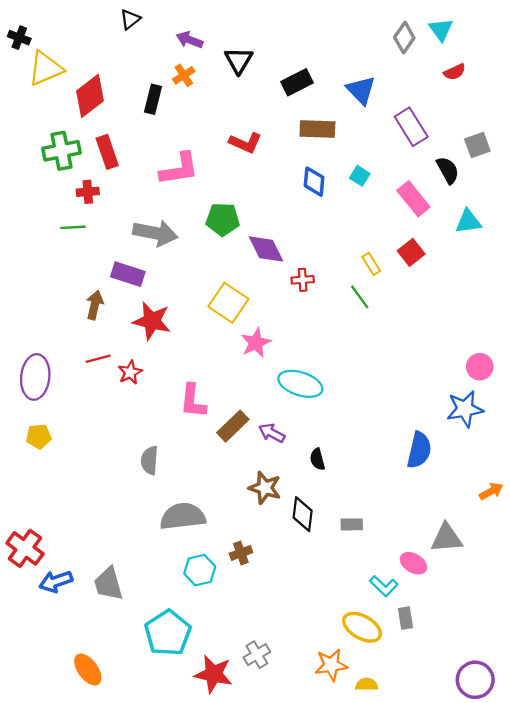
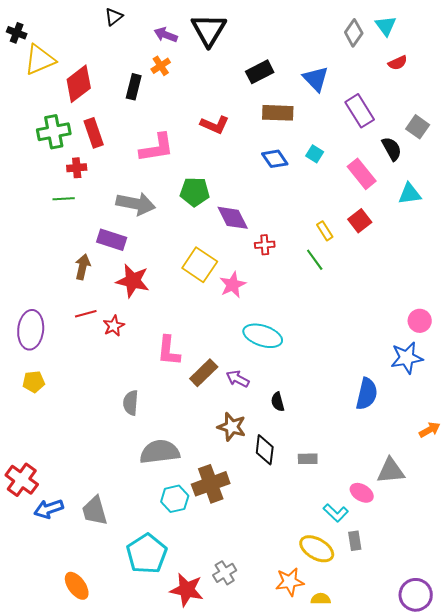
black triangle: (239, 60) -> (209, 30), moved, size x1.4
gray square: (477, 145) -> (418, 127), turned -35
blue diamond: (314, 182) -> (275, 159), turned -40
pink star: (256, 343) -> (233, 285), moved
brown cross: (241, 553) -> (211, 484), size x1.8

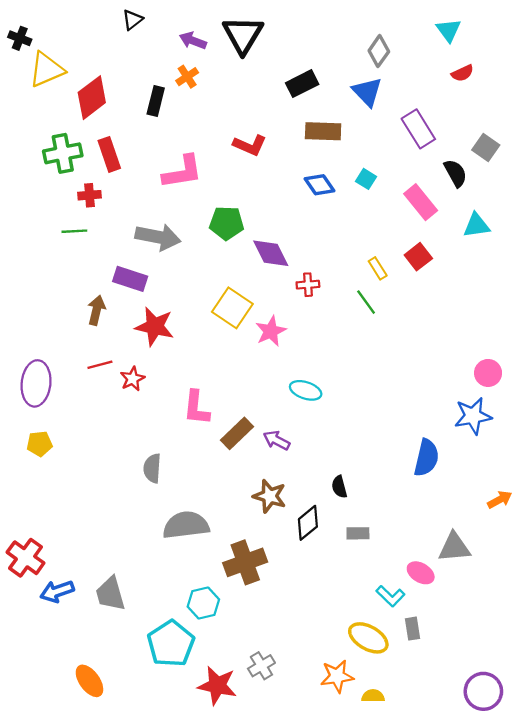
gray diamond: (354, 33) -> (379, 51), moved
cyan ellipse: (263, 336) -> (306, 390), size x0.7
black semicircle: (278, 402) -> (339, 487), moved
black diamond: (265, 450) -> (308, 523), turned 44
cyan hexagon: (175, 499) -> (203, 603), moved

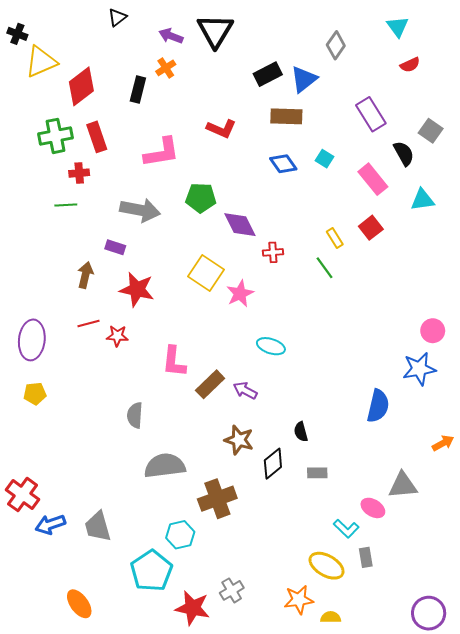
blue triangle: (367, 92) -> (304, 79), moved, turned 36
purple rectangle: (130, 279) -> (115, 247), size x0.7
red star: (132, 379) -> (117, 336), turned 30

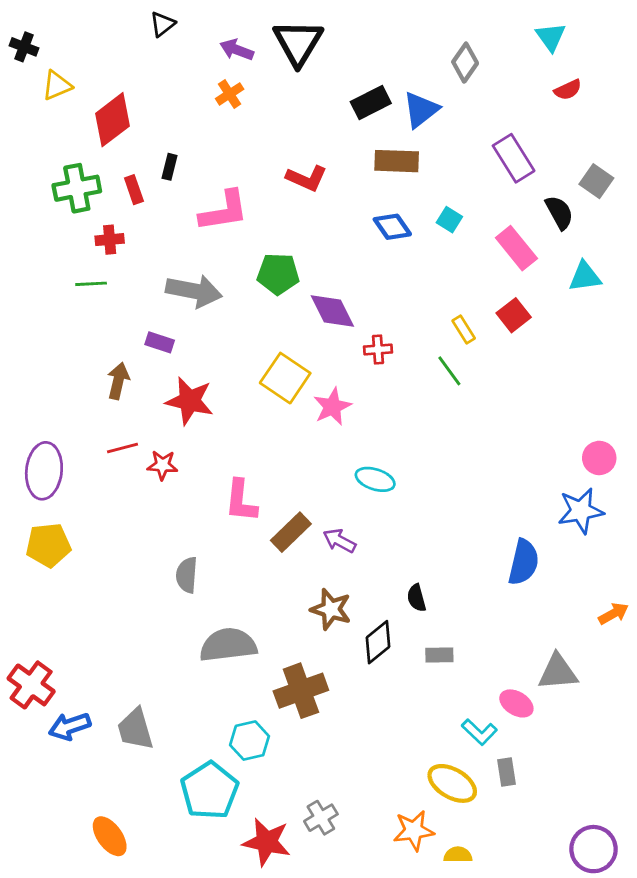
yellow triangle: (41, 62) -> (57, 85), size x0.7
black rectangle: (138, 90) -> (170, 167), moved, size x0.7
red rectangle: (97, 137) -> (134, 190), size x0.7
yellow pentagon: (35, 394) -> (48, 545), size x1.4

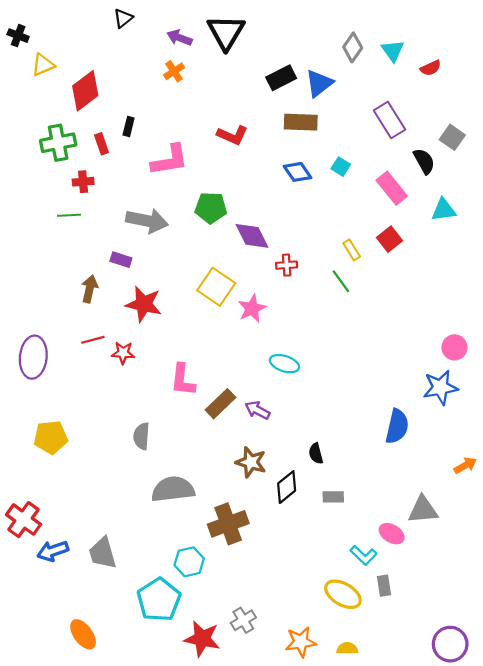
cyan triangle: (551, 37) -> (393, 51), moved
yellow pentagon: (48, 545) -> (51, 437), moved
orange star: (414, 831) -> (301, 642), moved

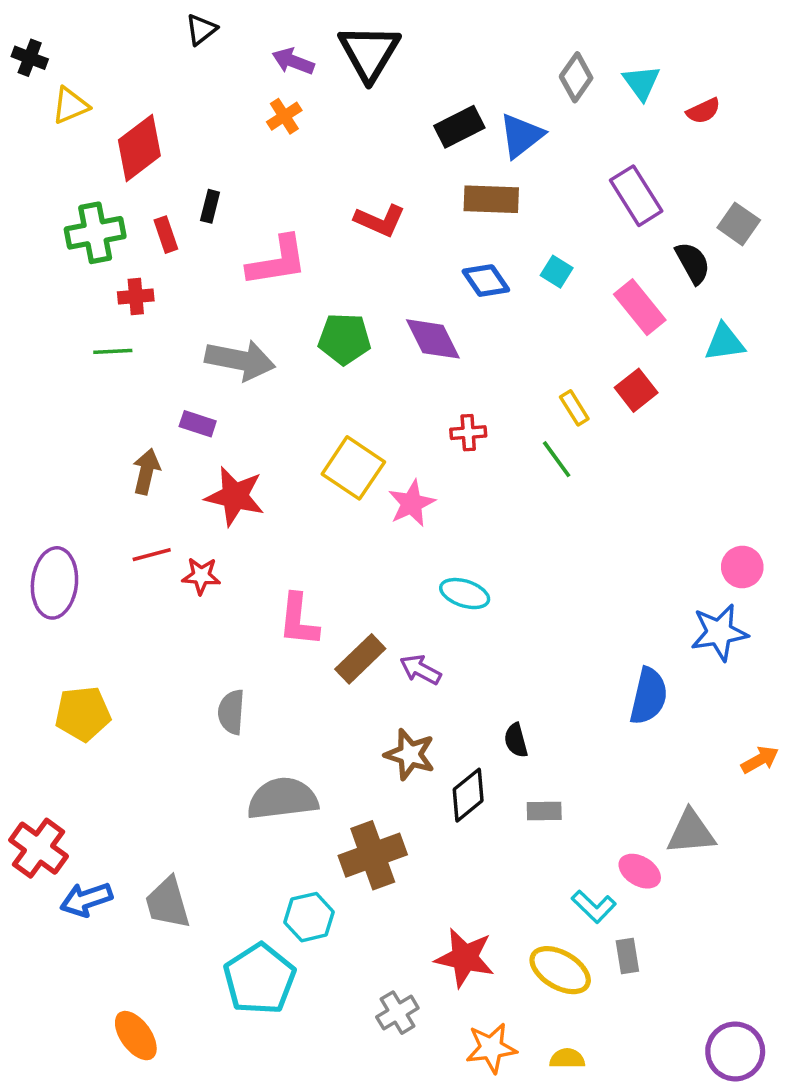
purple diamond: (252, 236) -> (433, 339), moved
red star: (202, 639) -> (465, 958), moved

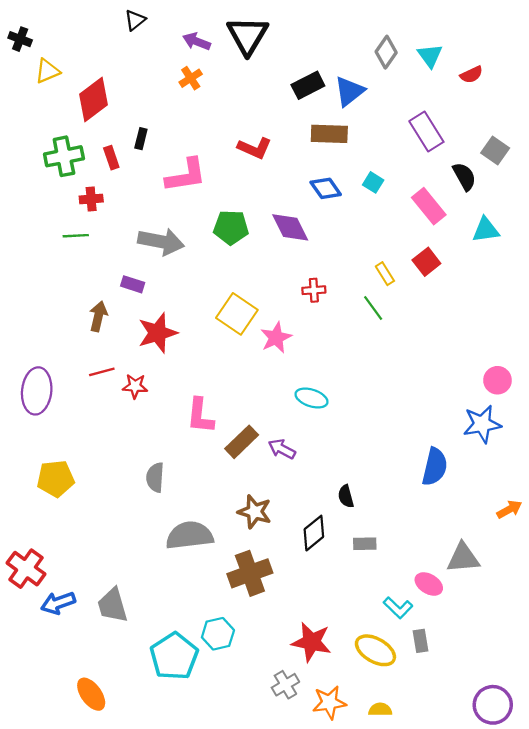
red star: (235, 496) -> (158, 333), turned -30
brown star: (410, 754) -> (255, 512), moved
cyan hexagon: (309, 917) -> (218, 634), moved
gray cross: (397, 1013) -> (285, 685), moved

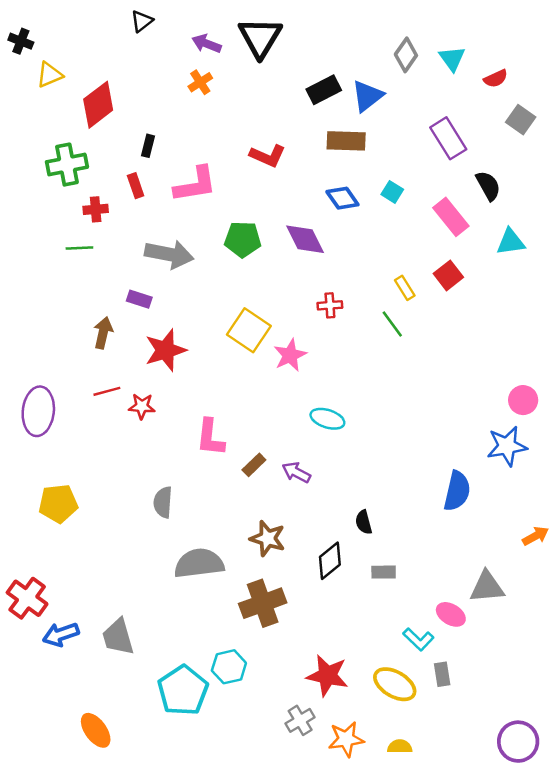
gray square: (495, 150) -> (521, 120), moved
red rectangle: (111, 158) -> (136, 186), moved
brown rectangle: (242, 442) -> (254, 465), size x0.7

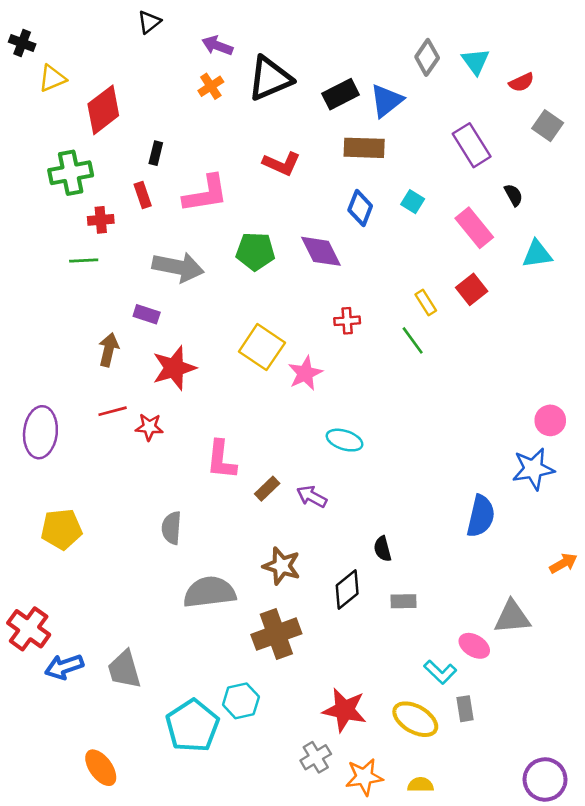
black triangle: (260, 37) -> (270, 78), moved, turned 36
black semicircle: (488, 186) -> (514, 195), size x0.7
blue diamond: (342, 198) -> (360, 208), turned 56

